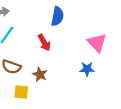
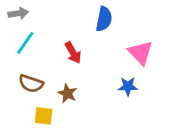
blue semicircle: (57, 16) -> (104, 19), moved

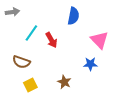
cyan line: (25, 43) -> (31, 33), moved
brown star: (67, 93) -> (64, 82), moved
yellow square: (44, 116) -> (30, 85), turned -32

